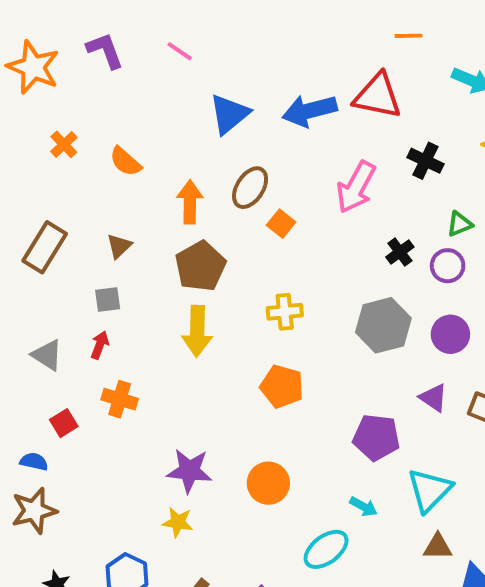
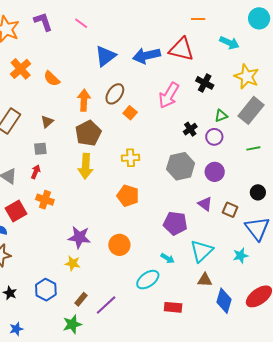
orange cross: (64, 144) -> (21, 69), size x1.5
red square: (64, 423) -> (16, 211), size x1.5

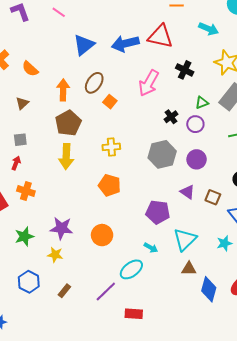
brown triangle: (47, 122) -> (22, 103), moved
purple line: (106, 305) -> (106, 291), moved
red rectangle: (173, 307) -> (134, 314), moved
green star: (72, 324) -> (24, 236), moved

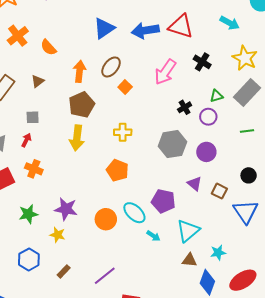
cyan star: (224, 243) -> (218, 253), moved
cyan ellipse: (131, 269) -> (134, 213), moved, turned 75

